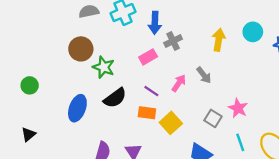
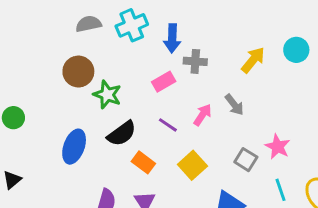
yellow arrow: (219, 40) -> (253, 60), turned 30
gray cross: (173, 41) -> (195, 61), turned 30
orange rectangle: (147, 113) -> (143, 162), moved, turned 30

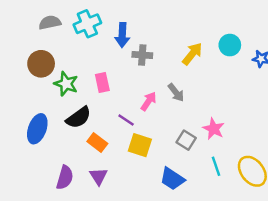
pink rectangle: (164, 82) -> (102, 83), moved, turned -72
purple line: (168, 125) -> (126, 120), moved
yellow square: (192, 165) -> (140, 145), turned -30

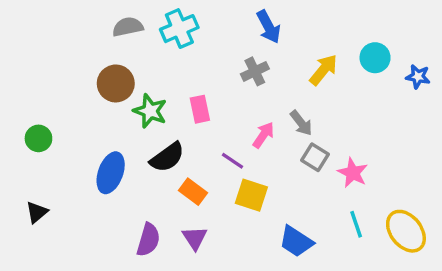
blue arrow: (122, 35) -> (269, 27), moved, turned -30
gray cross: (142, 55) -> (255, 71), turned -30
gray square: (186, 140) -> (315, 157), moved

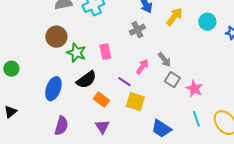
yellow arrow: (324, 70) -> (174, 17), moved
purple semicircle: (148, 240) -> (61, 126), moved

